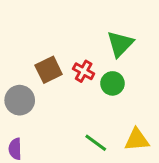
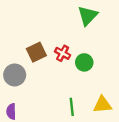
green triangle: (120, 44) -> (88, 16), moved
green line: (96, 143) -> (72, 107), turned 48

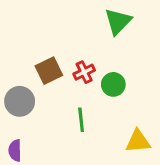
red cross: (63, 53) -> (84, 72), turned 35
green line: (72, 107) -> (81, 120), moved

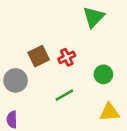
green circle: (113, 84) -> (103, 74), moved
green line: (81, 120) -> (64, 95), turned 66

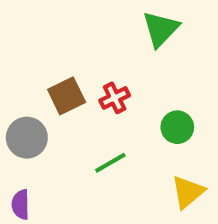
yellow triangle: (109, 112) -> (188, 192), turned -35

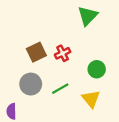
gray circle: (27, 138) -> (31, 84), moved
yellow triangle: (188, 192) -> (91, 99), moved, turned -30

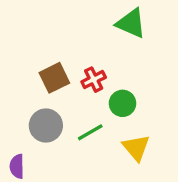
green triangle: (88, 16) -> (131, 23), turned -50
green circle: (97, 69) -> (123, 103), moved

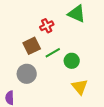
red cross: (94, 80) -> (47, 26), moved
green line: (90, 132) -> (53, 53), moved

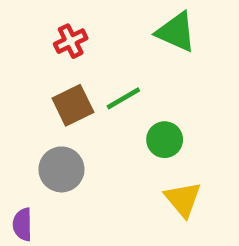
red cross: (47, 26) -> (71, 41), moved
green line: (53, 53) -> (123, 98), moved

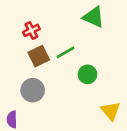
red cross: (71, 41) -> (31, 30), moved
yellow triangle: (183, 199) -> (111, 111), moved

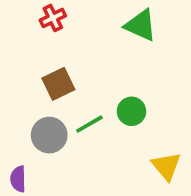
red cross: (31, 30) -> (53, 18), moved
green line: (66, 52) -> (89, 124), moved

